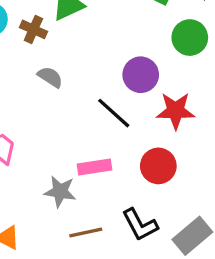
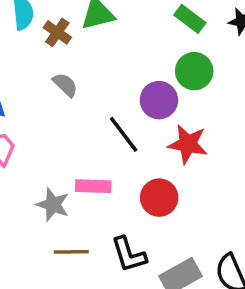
green circle: (190, 38) -> (194, 71), moved

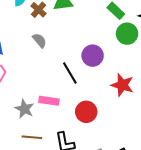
green circle: (194, 71) -> (127, 34), moved
red star: (188, 144) -> (122, 85), moved

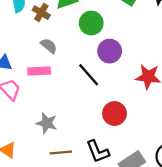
green circle: (127, 34) -> (91, 23), moved
pink rectangle: (49, 101) -> (39, 71), moved

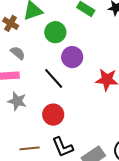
red circle: (114, 114) -> (53, 115), moved
gray star: (47, 123) -> (17, 101), moved

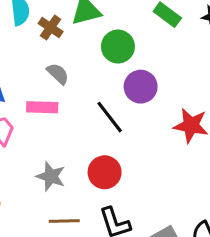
gray star: (17, 101) -> (51, 176), moved

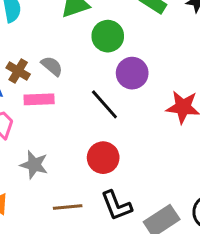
brown cross: (51, 27) -> (18, 71), moved
gray star: (51, 176) -> (34, 165), moved

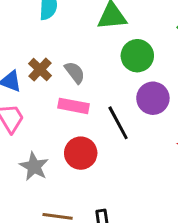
pink rectangle: (39, 99) -> (74, 106), moved
red circle: (103, 158) -> (81, 153), moved

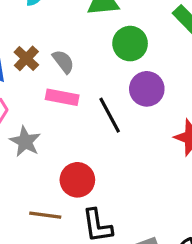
red circle: (81, 153) -> (77, 180), moved
gray star: (34, 166) -> (25, 142), moved

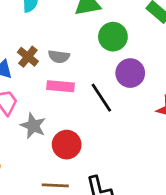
gray semicircle: (63, 62) -> (59, 57), turned 140
red circle: (77, 180) -> (67, 145), moved

